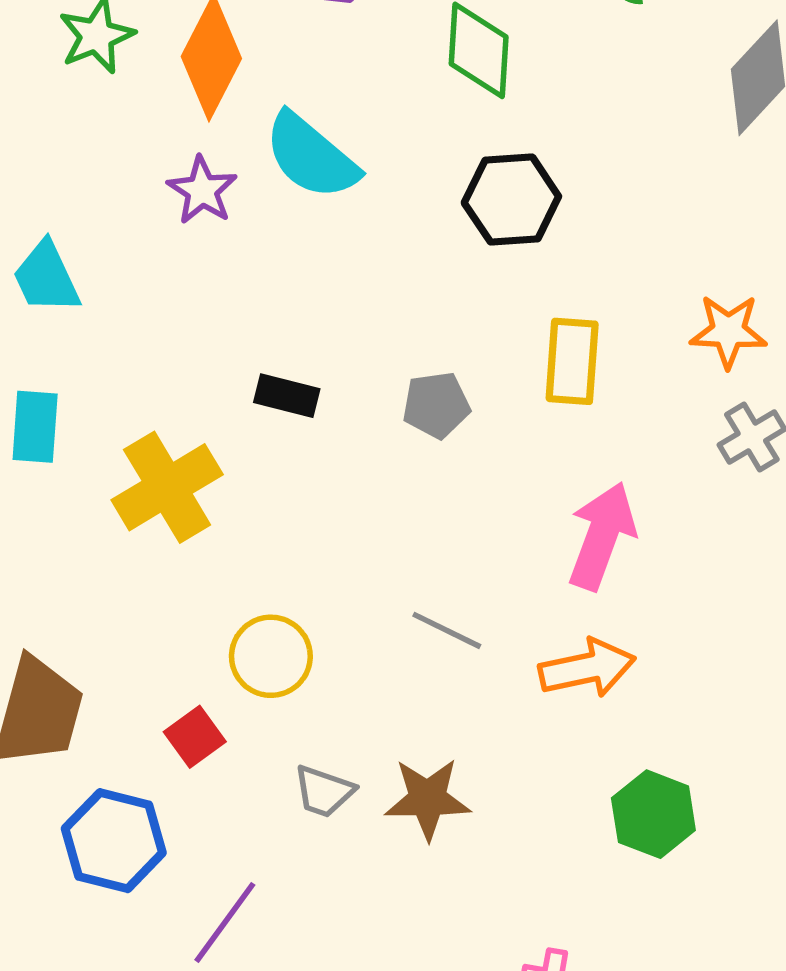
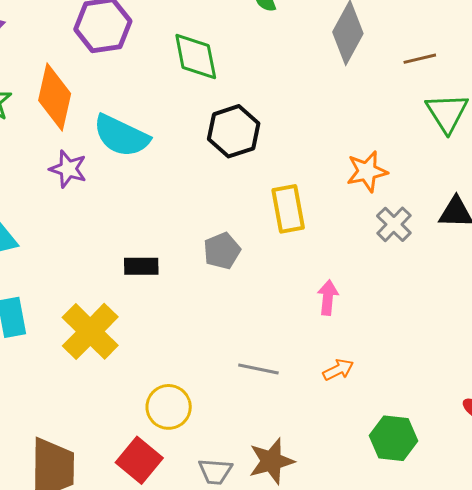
pink arrow: (602, 536) -> (328, 298), size x0.6
orange arrow: (587, 668) -> (338, 370), size x0.6
red square: (195, 737) -> (139, 460), size x1.4

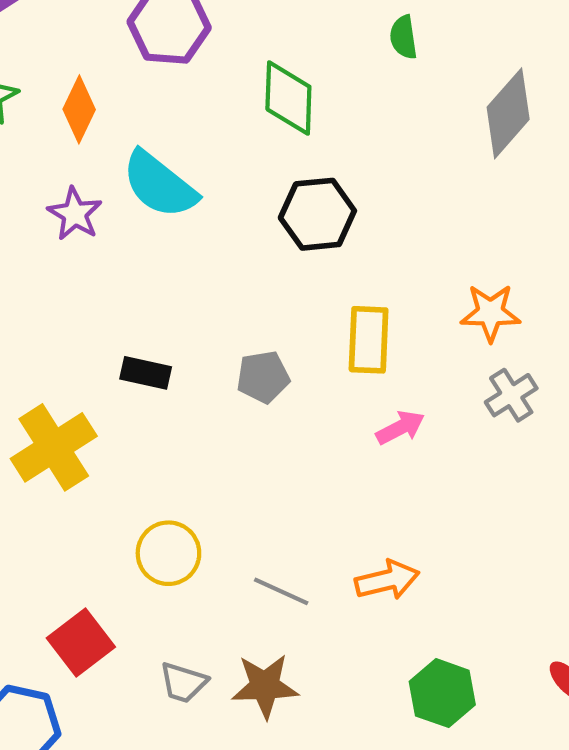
orange diamond: (55, 97) -> (79, 109), size x0.7
pink arrow: (328, 298) -> (400, 428), moved, turned 44
gray line: (258, 369) -> (281, 591), moved
orange arrow: (338, 370) -> (387, 580), size x1.4
yellow circle: (169, 407) -> (168, 553), moved

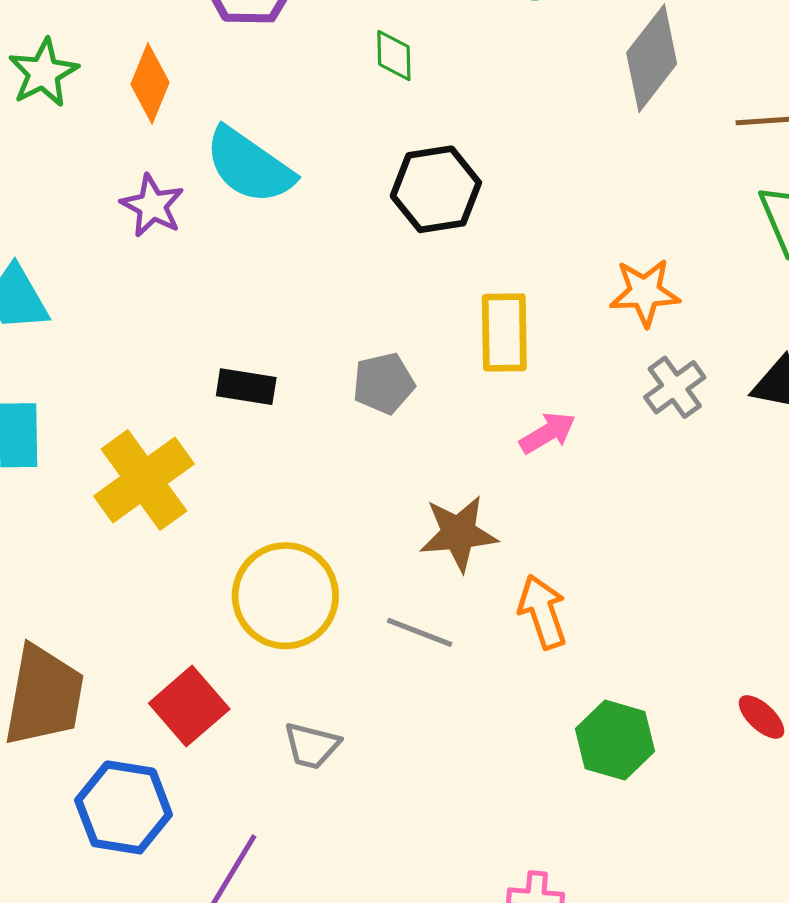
green diamond: (288, 98) -> (394, 55), size x0.6
yellow circle: (168, 553) -> (285, 596), size x1.4
orange arrow: (387, 580) -> (543, 612), turned -92
brown star: (265, 686) -> (458, 533), moved

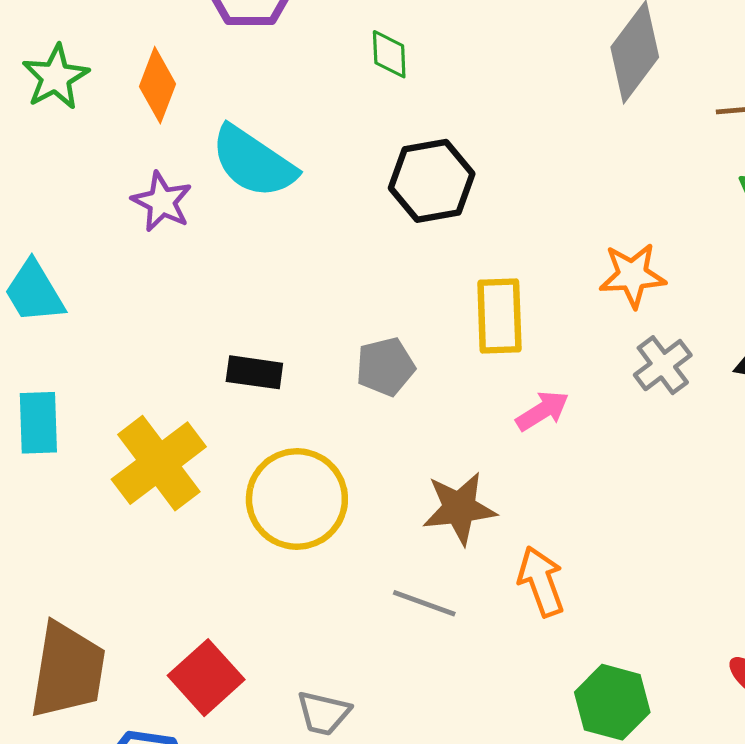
yellow circle: (285, 596) -> (297, 499), moved

